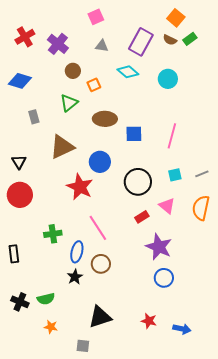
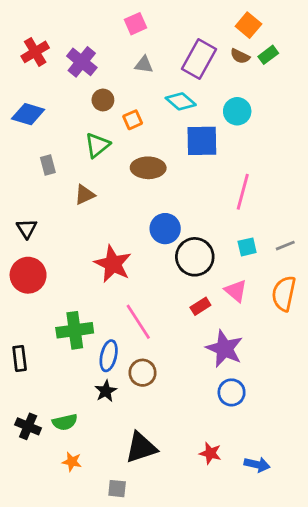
blue square: (134, 134) -> (202, 141), moved, size x1.4
brown triangle: (62, 147) -> (85, 195), moved, size x0.6
blue circle: (100, 162) -> (165, 229), moved
green cross: (53, 234) -> (75, 330), size x1.4

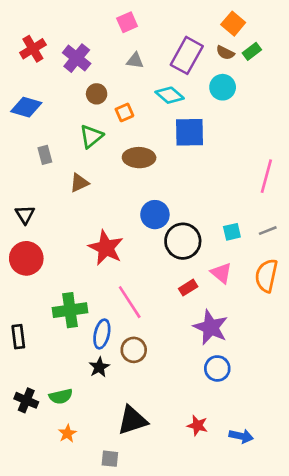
cyan circle: (237, 111) -> (223, 87), moved
pink line: (243, 192) -> (266, 176), moved
orange star: (72, 462) -> (67, 433), turned 30

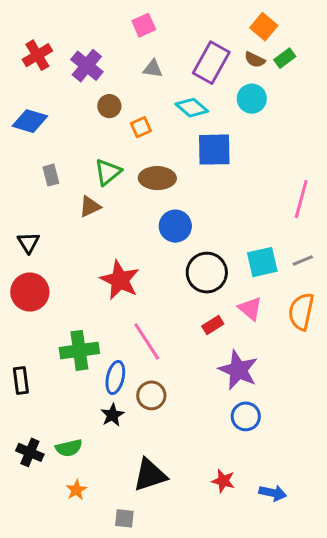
green triangle: (91, 136) -> (108, 172), moved
blue circle: (155, 215) -> (175, 226), moved
cyan square: (232, 232) -> (262, 262), size x1.5

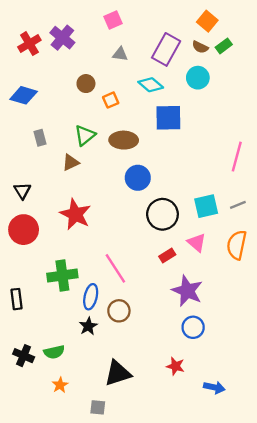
purple cross: (87, 66) -> (62, 38), moved
red star: (120, 280) -> (75, 214), moved
red star: (223, 481) -> (175, 366), moved

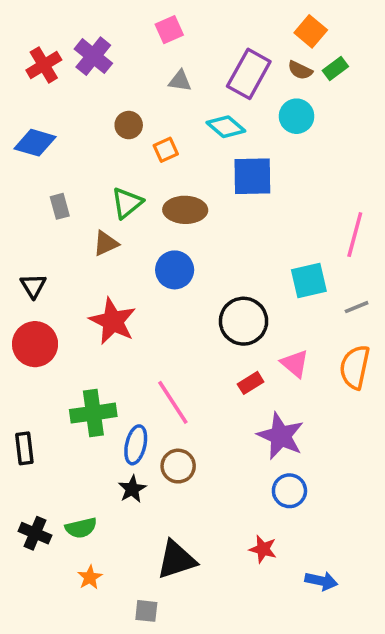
blue circle: (138, 178) -> (175, 270), moved
cyan square: (206, 206) -> (309, 281), moved

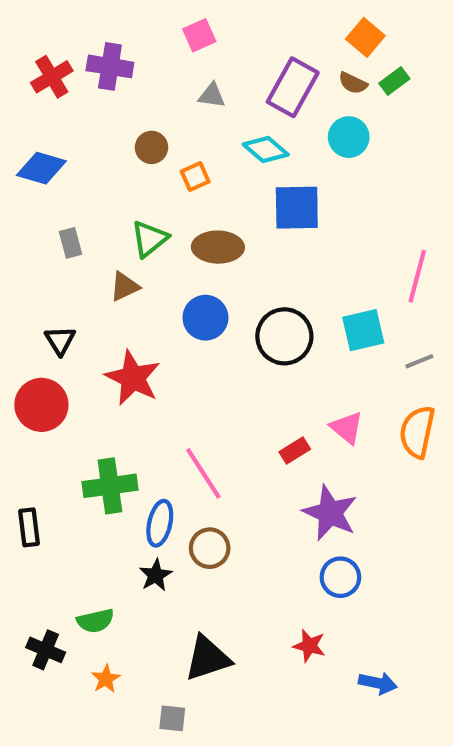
purple cross: (93, 56) -> (110, 66), turned -30
black triangle: (33, 286) -> (60, 341), moved
black circle: (244, 321) -> (284, 336), moved
black cross: (35, 533) -> (46, 650), moved

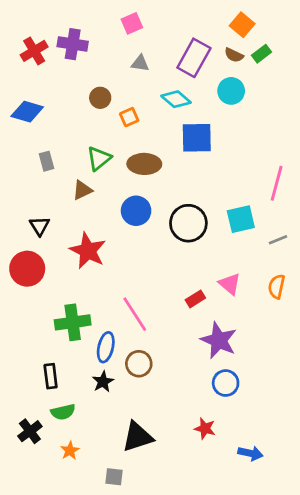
orange semicircle: (417, 432) -> (277, 287), size x0.7
black rectangle: (29, 527) -> (51, 376), moved
black cross: (46, 650) -> (30, 431), turned 30

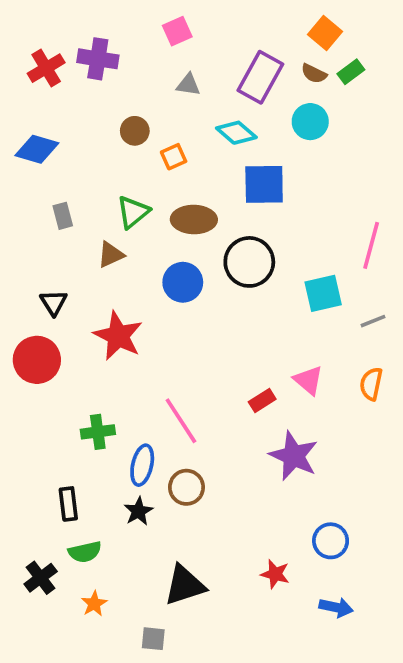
black circle: (188, 223) -> (249, 262), moved
green cross: (73, 322) -> (98, 432), size x0.7
blue circle: (226, 383) -> (331, 541), moved

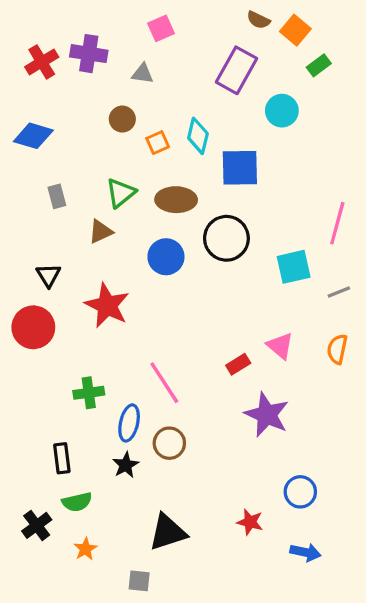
brown semicircle: (314, 74) -> (258, 20), moved
gray triangle: (188, 85) -> (142, 74), moved
cyan diamond: (236, 133) -> (198, 136), moved, turned 63

